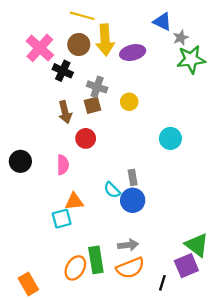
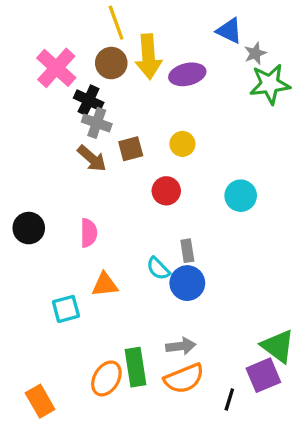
yellow line: (82, 16) -> (116, 23), turned 55
gray cross: (97, 87) -> (97, 123), moved
brown arrow: (65, 112) -> (92, 158), turned -35
red circle: (86, 138) -> (166, 191), moved
cyan square: (62, 219) -> (66, 309), moved

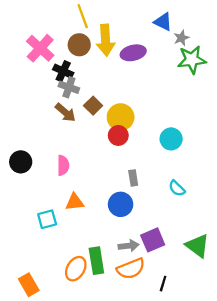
yellow circle: (182, 144) -> (121, 117), moved, size x1.5
brown square: (131, 149) -> (93, 106), turned -30
cyan semicircle: (158, 268) -> (177, 188), moved
blue circle: (187, 283) -> (121, 204), moved
purple square: (263, 375) -> (153, 240), moved

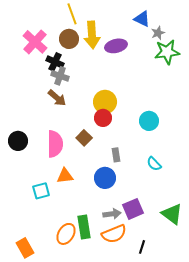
brown square: (93, 106) -> (84, 138), moved
pink semicircle: (63, 165) -> (55, 144), size x1.5

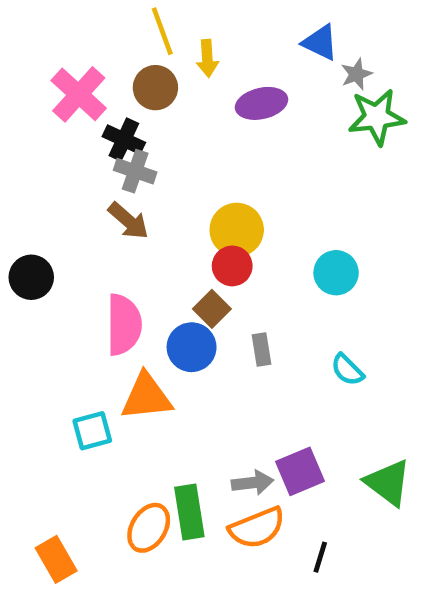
yellow arrow: (92, 35) -> (207, 58), moved, size x0.6
brown square: (84, 138) -> (212, 309), moved
black circle: (18, 141) -> (31, 277), moved
orange triangle: (65, 176) -> (146, 397), size x1.4
blue circle: (105, 178) -> (192, 347), moved

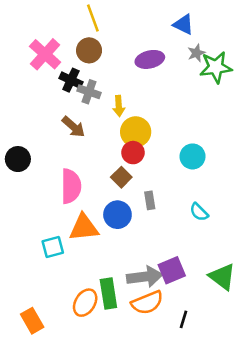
yellow arrow: (207, 58) -> (119, 106), moved
gray star: (356, 74) -> (196, 53), moved
gray cross: (135, 171) -> (89, 92), moved
blue circle: (192, 347) -> (117, 215), moved
gray arrow: (253, 483) -> (145, 277), size x1.5

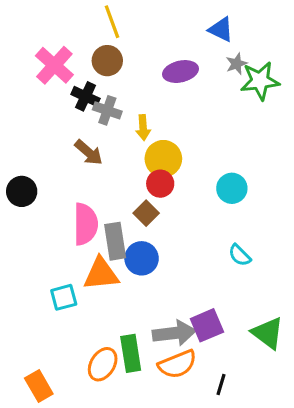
gray rectangle: (150, 200) -> (115, 241), moved, size x1.6

